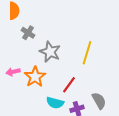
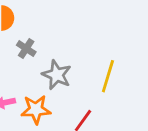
orange star: (35, 77) -> (36, 109), turned 30

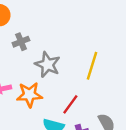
gray cross: (26, 49) -> (21, 42), turned 35

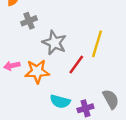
red line: (70, 104) -> (76, 65), moved

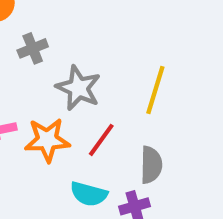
red line: (76, 65) -> (101, 140), moved
gray semicircle: (111, 99) -> (151, 165), moved, turned 30

